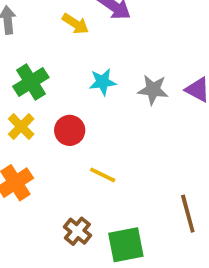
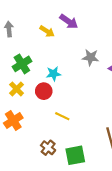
cyan star: (103, 82) -> (54, 74), moved
gray star: (153, 90) -> (91, 57), moved

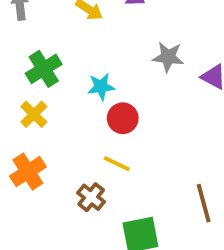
red circle: (44, 91) -> (123, 118), moved
brown cross: (48, 148) -> (91, 197), moved

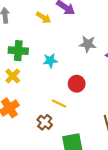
green cross: (44, 69) -> (18, 51), turned 36
red circle: (123, 118) -> (77, 84), moved

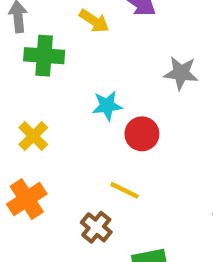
green cross: (18, 51) -> (44, 56), moved
red circle: (77, 84) -> (142, 134), moved

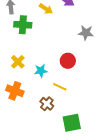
cyan star: (107, 106) -> (41, 71), moved
orange cross: (27, 199) -> (15, 91), turned -36

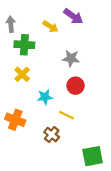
gray star: (86, 33) -> (71, 58), moved
yellow cross: (18, 62) -> (22, 74), moved
green square: (72, 123) -> (93, 156), moved

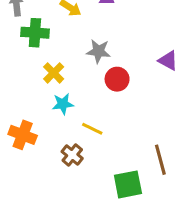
yellow cross: (22, 74) -> (54, 73), moved
red circle: (76, 86) -> (117, 79), moved

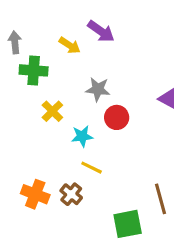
cyan star: (63, 104) -> (82, 136), moved
orange cross: (23, 135) -> (35, 194), moved

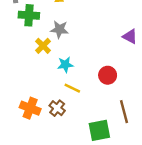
gray star: (98, 89) -> (59, 29), moved
red circle: (117, 117) -> (108, 75), moved

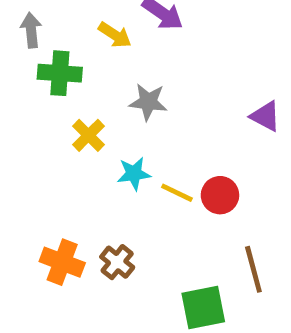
gray star: (59, 29) -> (148, 102), moved
yellow line: (72, 88) -> (177, 193), moved

